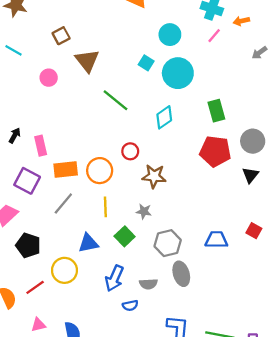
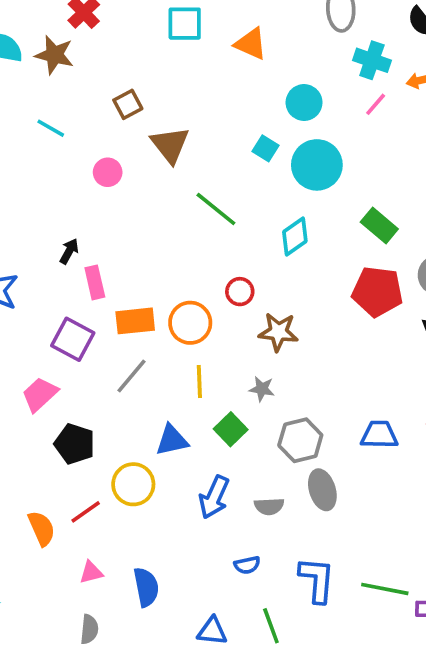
green rectangle: (216, 111) -> (379, 225), turned -35
black arrow: (15, 135) -> (69, 251), moved
blue semicircle: (130, 305) -> (247, 565), moved

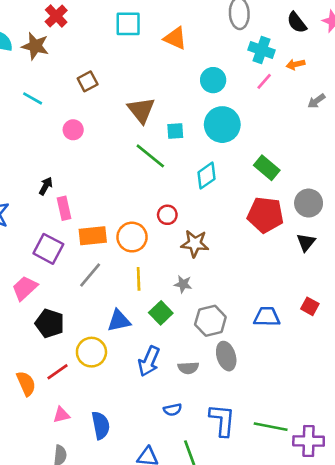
brown triangle: (170, 145) -> (141, 110), moved
cyan square: (265, 148) -> (175, 131), moved, turned -36

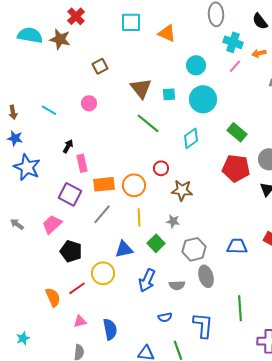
cyan line: (33, 98) -> (49, 110), moved
cyan square: (175, 131) -> (169, 94), moved
green line: (271, 427) -> (240, 308), moved, turned 75

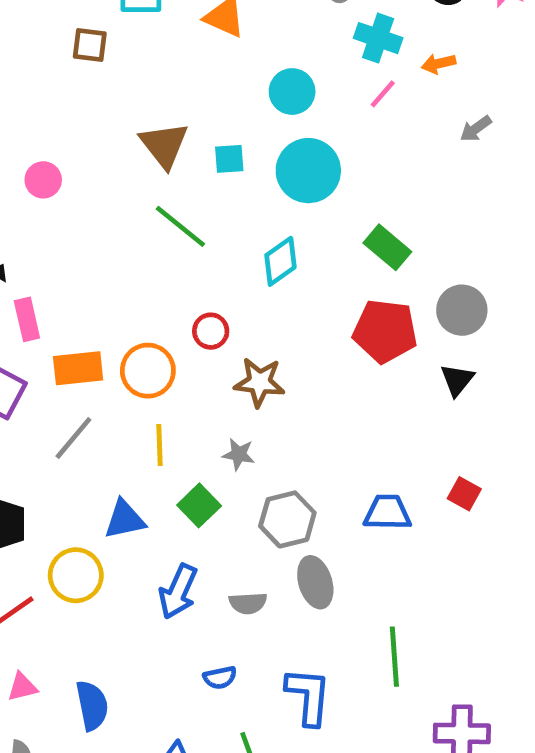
brown square: (100, 66) -> (90, 45), moved, turned 35

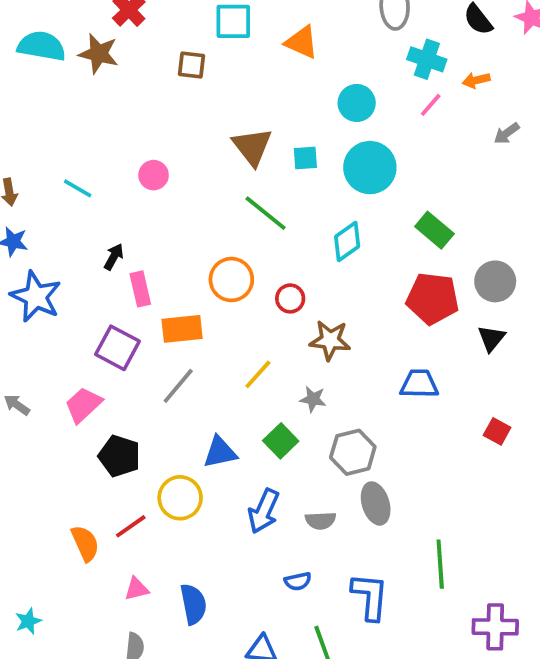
orange circle: (148, 371) -> (231, 280), moved
yellow line: (159, 445) -> (258, 374), moved, turned 44
blue trapezoid: (387, 512) -> (419, 384), moved

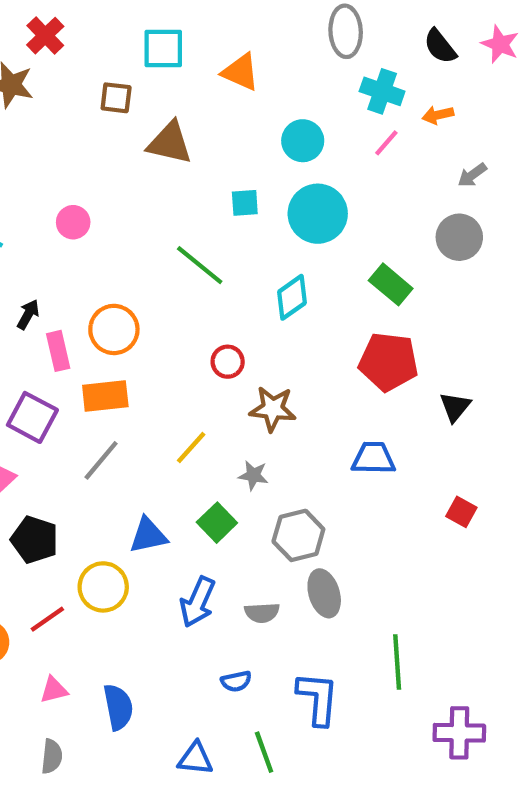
brown triangle: (252, 147) -> (170, 143), moved, turned -39
orange circle: (231, 280) -> (114, 329), moved
gray circle: (495, 281) -> (459, 237), moved

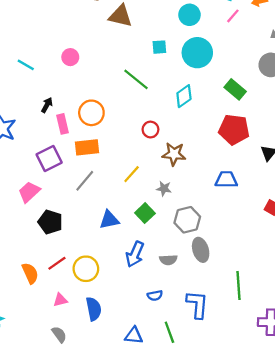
purple square: (32, 417) -> (49, 158), turned 35
yellow circle: (103, 587) -> (86, 269), moved
gray semicircle: (52, 756) -> (59, 334), turned -42

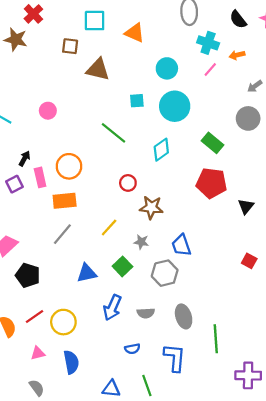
purple square: (49, 158) -> (14, 184), moved, size x0.7
blue trapezoid: (226, 180) -> (181, 245), moved, turned -110
gray ellipse: (201, 250) -> (184, 316), moved

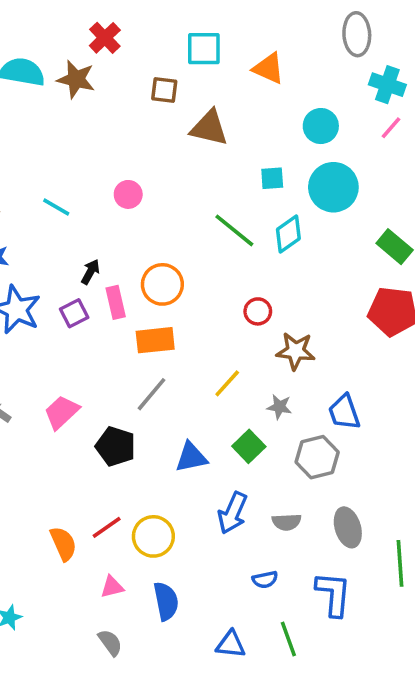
cyan diamond: (161, 150) -> (288, 234), moved
black pentagon: (28, 275) -> (116, 446), moved

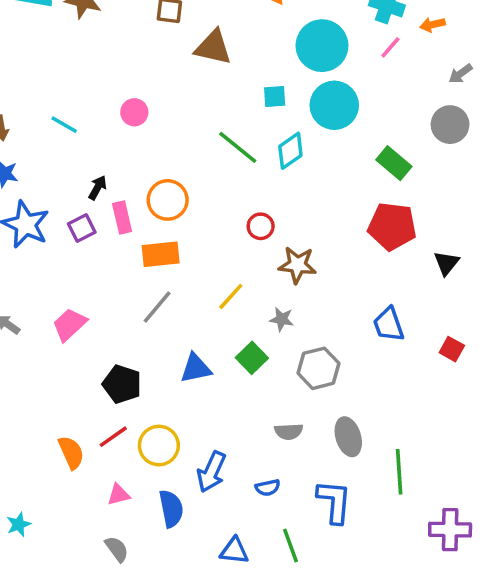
cyan circle: (321, 126) -> (322, 46), size x1.5
blue trapezoid: (344, 412) -> (389, 324), moved
black pentagon: (116, 446) -> (122, 384), moved
blue arrow: (233, 513) -> (211, 472), moved

